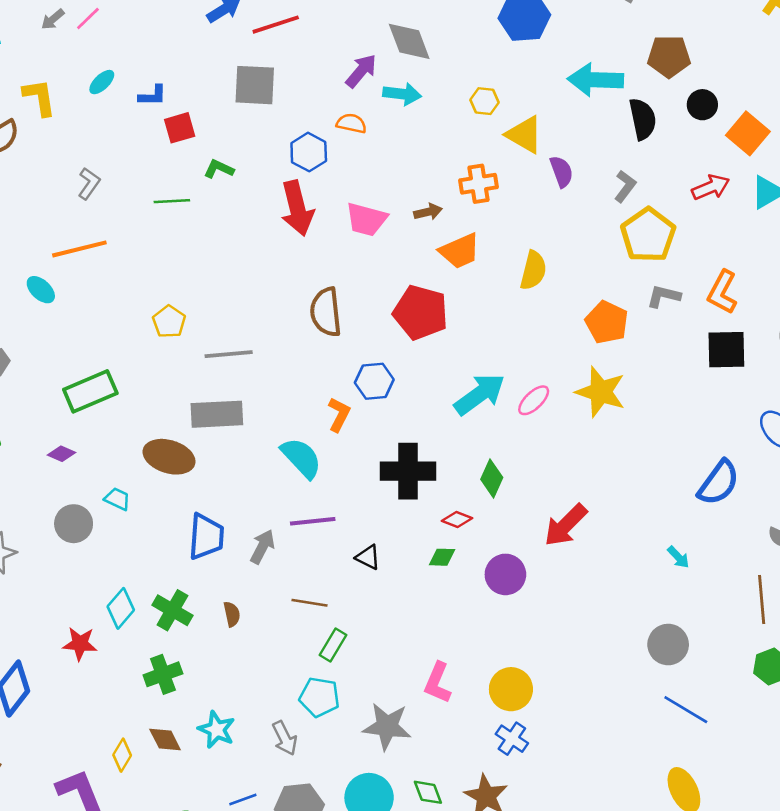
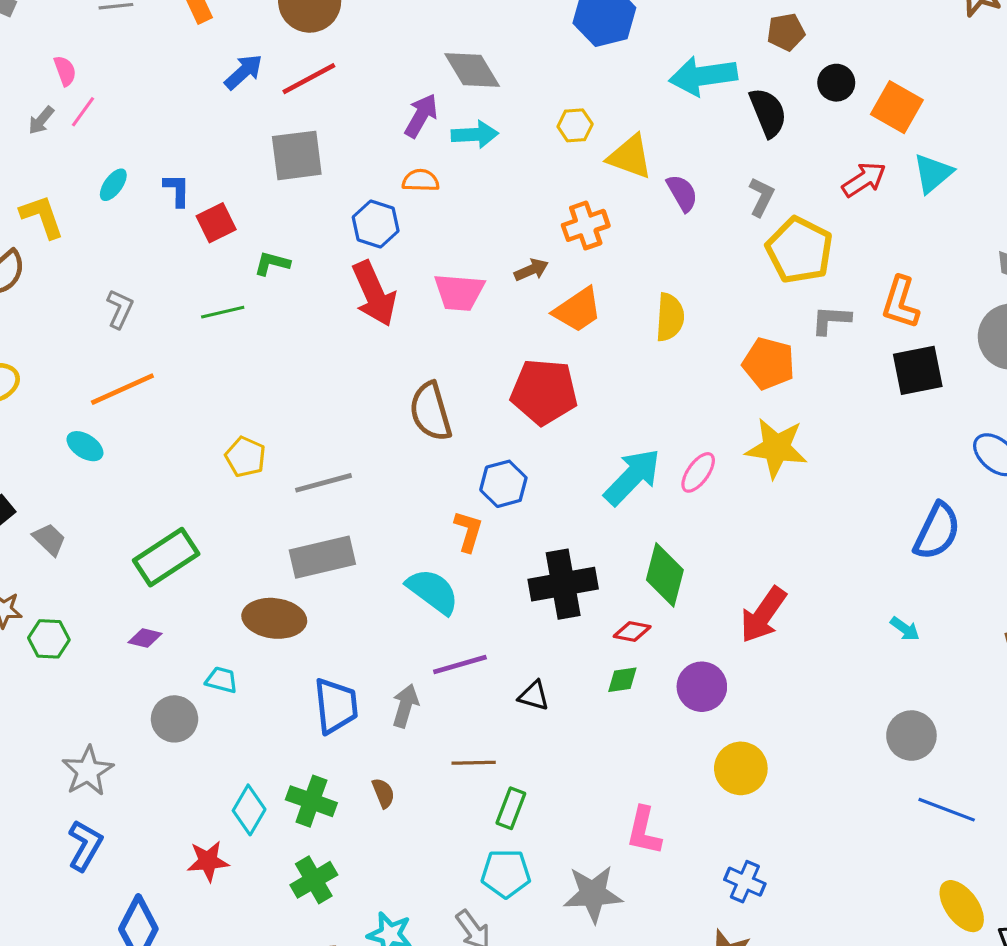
brown pentagon: (669, 56) -> (786, 32), size x0.7
blue L-shape: (153, 96) -> (177, 190), turned -80
green diamond: (492, 478) -> (665, 575), size x1.4
yellow circle: (511, 689) -> (741, 768), moved

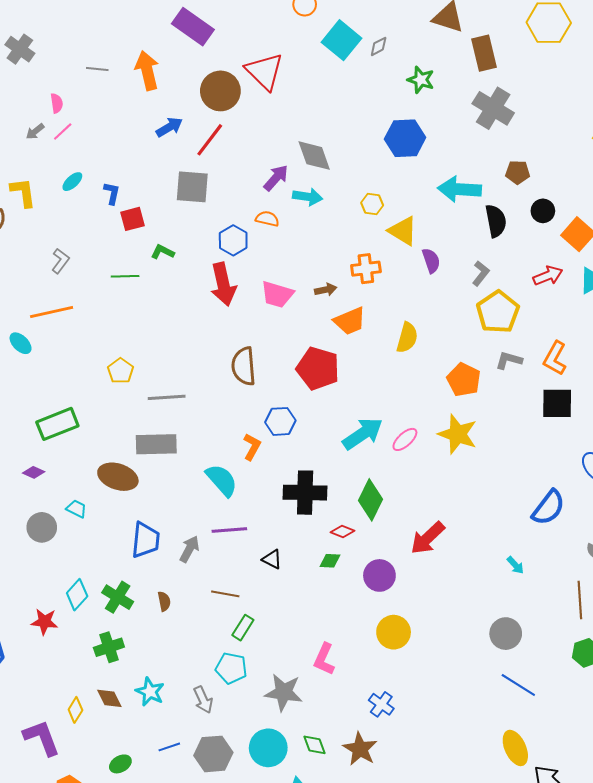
red line: (309, 79) -> (210, 140), turned -36

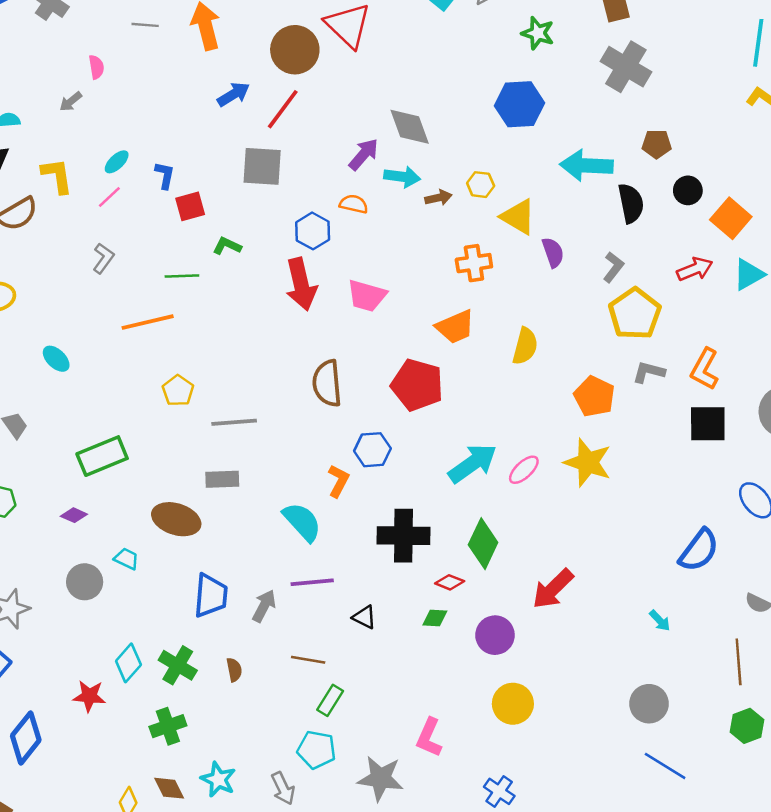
pink line: (63, 131) -> (109, 197), moved
brown arrow: (326, 290) -> (438, 198), moved
orange line: (52, 312) -> (148, 322), moved
gray rectangle: (156, 444) -> (222, 479), size x0.7

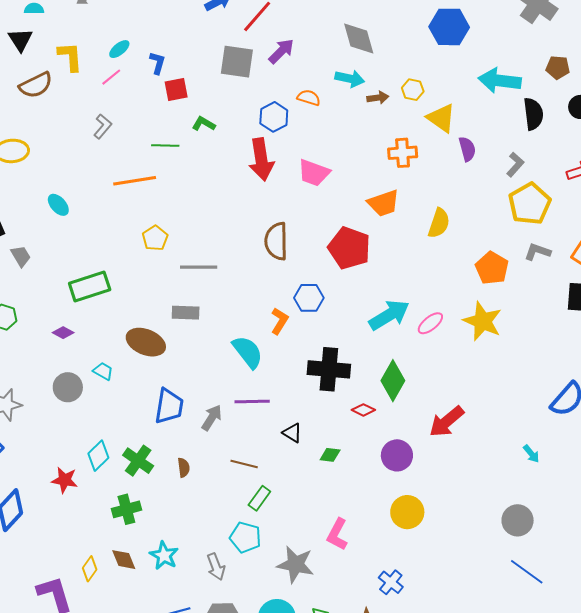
purple arrow: (364, 154) -> (281, 51), moved
green diamond: (435, 618) -> (330, 455), moved

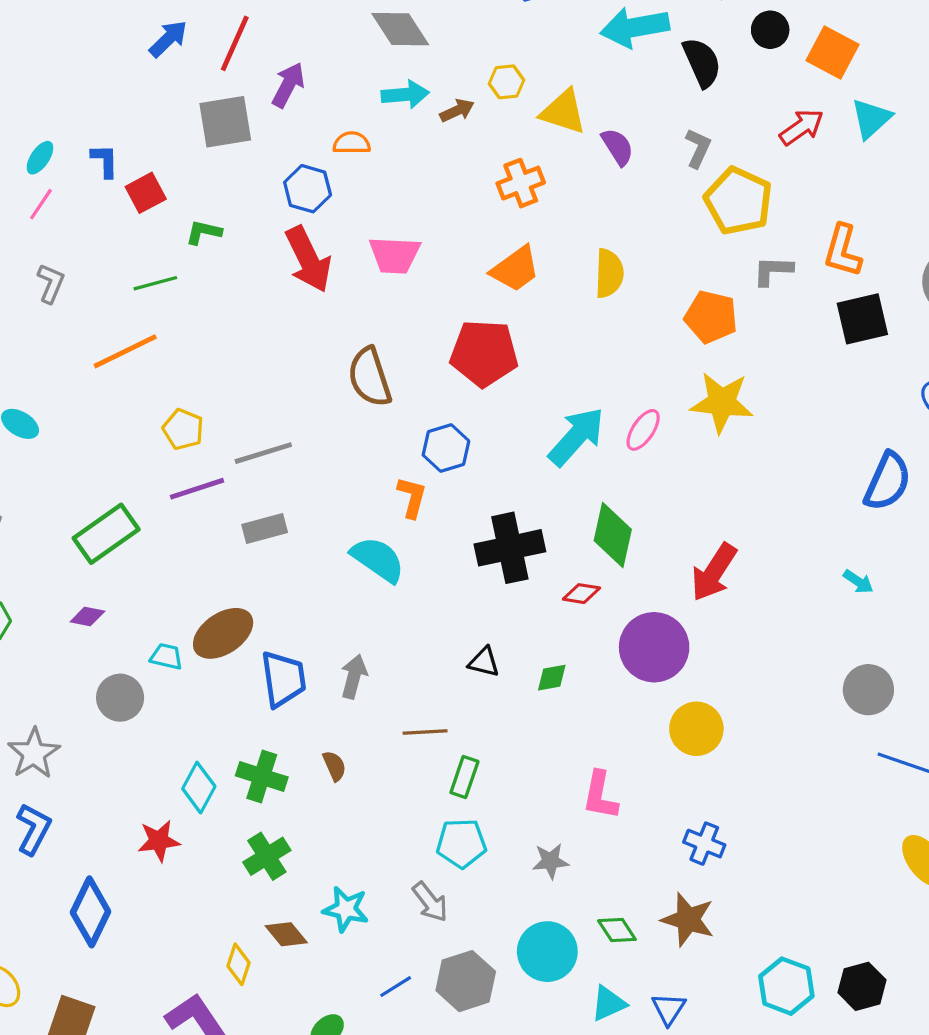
brown ellipse: (146, 342) -> (223, 633), moved, turned -39
purple line: (252, 401) -> (197, 489), moved
purple circle: (397, 455) -> (654, 647), size x1.4
gray star: (295, 564) -> (550, 861), size x0.6

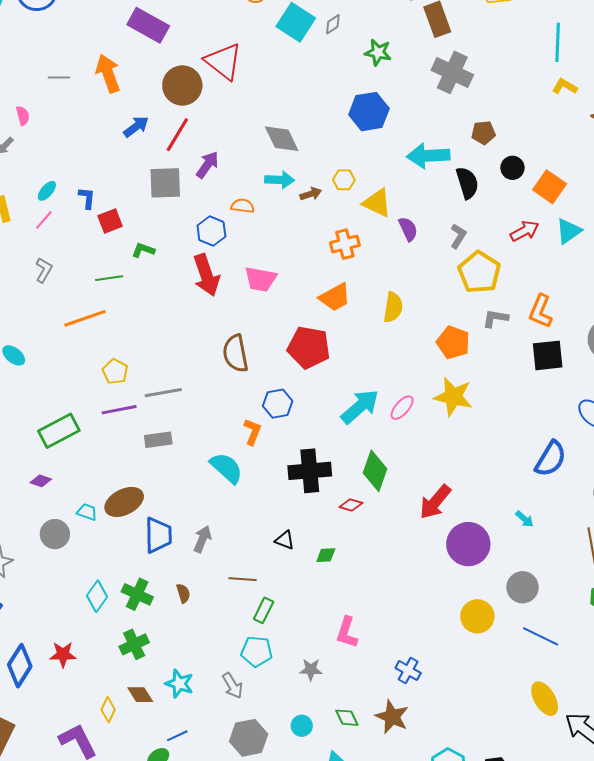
purple circle: (654, 647) -> (468, 544), moved
yellow circle: (696, 729) -> (477, 616), moved
red star: (159, 841) -> (63, 654), moved
cyan circle: (547, 952) -> (302, 726), size x0.6
blue line: (396, 987) -> (177, 736), moved

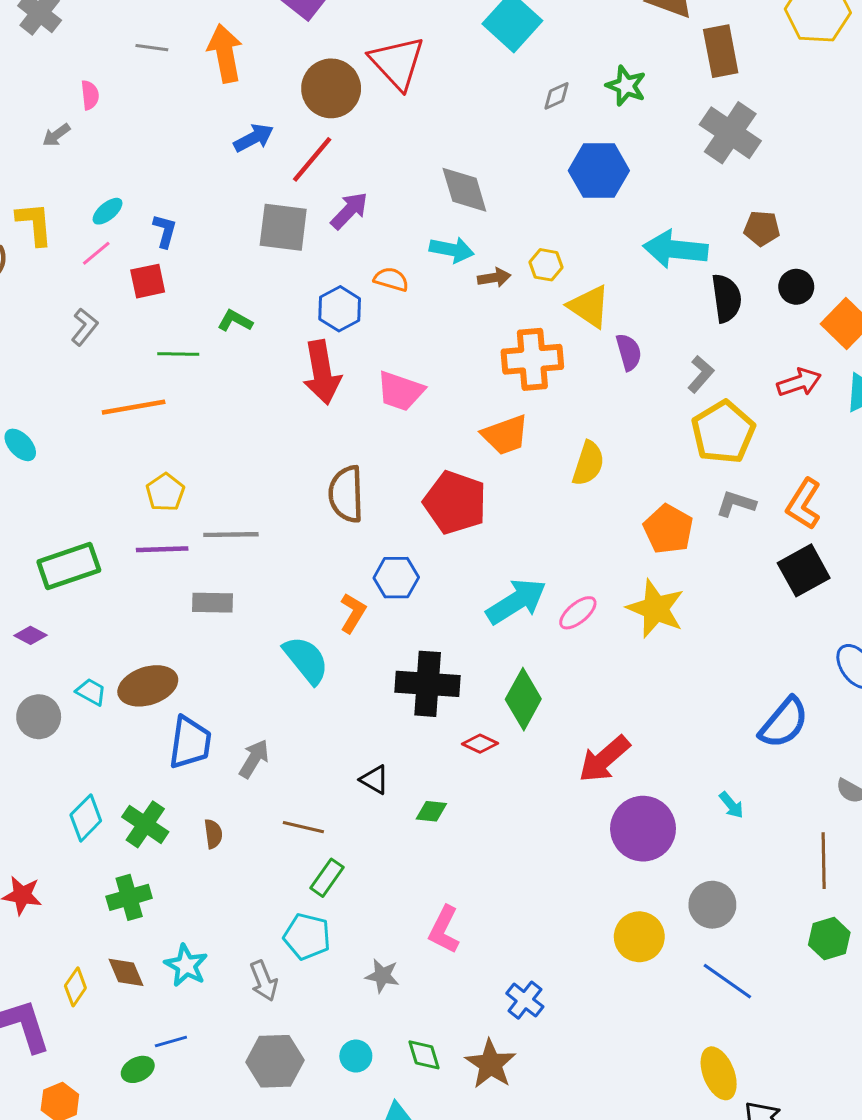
gray diamond: (333, 24) -> (556, 96), moved
red square: (110, 221) -> (148, 281), moved
orange cross: (345, 244) -> (532, 359), size x1.4
black square: (548, 355) -> (804, 570), turned -32

